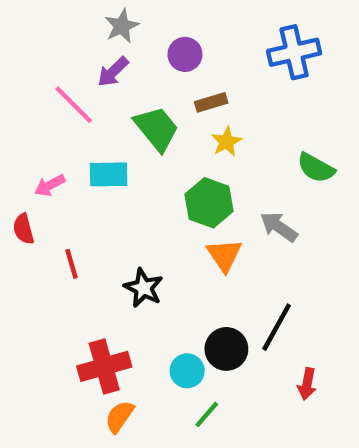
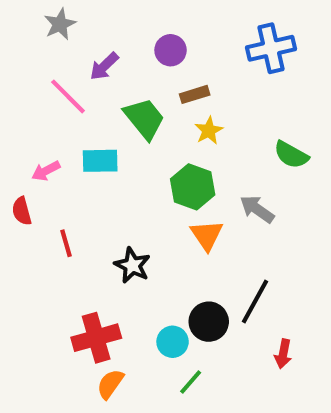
gray star: (122, 26) -> (60, 24), moved

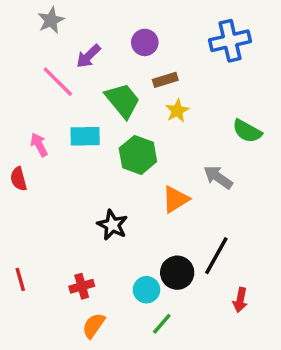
pink arrow: (46, 171) -> (39, 145), turned 90
green hexagon: (193, 187) -> (138, 155), moved
orange triangle: (207, 235) -> (175, 199), turned 32
red line: (66, 243) -> (20, 279), moved
red cross: (96, 338) -> (82, 286), size x0.6

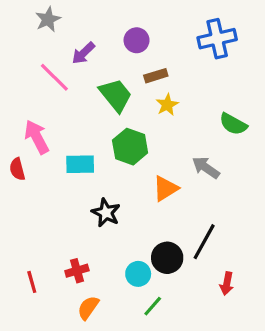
cyan rectangle: (85, 136) -> (80, 164), moved
pink arrow: (39, 145) -> (37, 137), size x1.5
red line: (20, 279) -> (32, 282), moved

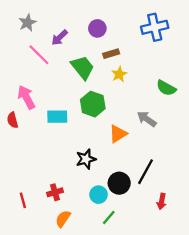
gray star: (48, 19) -> (27, 23), moved
black star: (106, 213) -> (86, 159), moved, turned 30

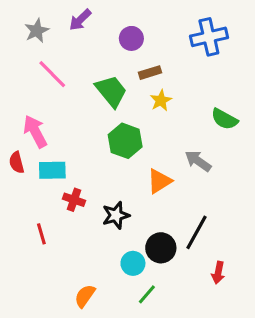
purple arrow: (60, 38) -> (80, 20), moved
cyan rectangle: (57, 117) -> (52, 170), moved
red cross: (55, 192) -> (74, 200), moved, turned 35
red line: (23, 200) -> (41, 234), moved

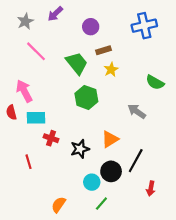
orange triangle: (159, 181) -> (110, 139), moved

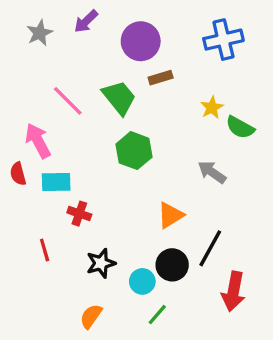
purple circle: (91, 27) -> (141, 41), size x1.5
pink line: (36, 51) -> (68, 101), moved
yellow star: (111, 70) -> (212, 107), moved
black star: (80, 149) -> (101, 263), moved
red arrow: (151, 189) -> (233, 291), size x1.6

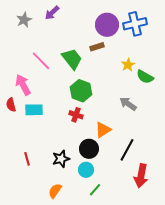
purple circle: (141, 41) -> (107, 25), moved
red cross: (79, 214) -> (76, 115), moved
red line: (45, 250) -> (27, 159), moved
black circle: (172, 265) -> (89, 149), moved

